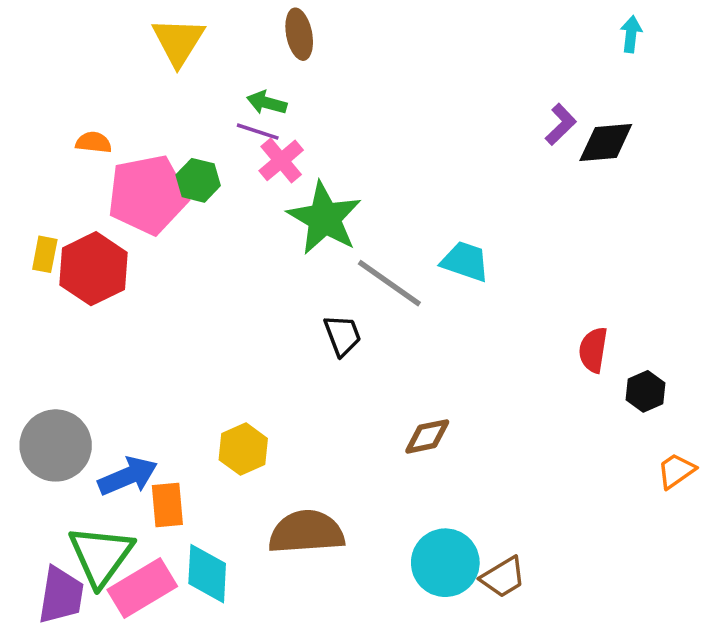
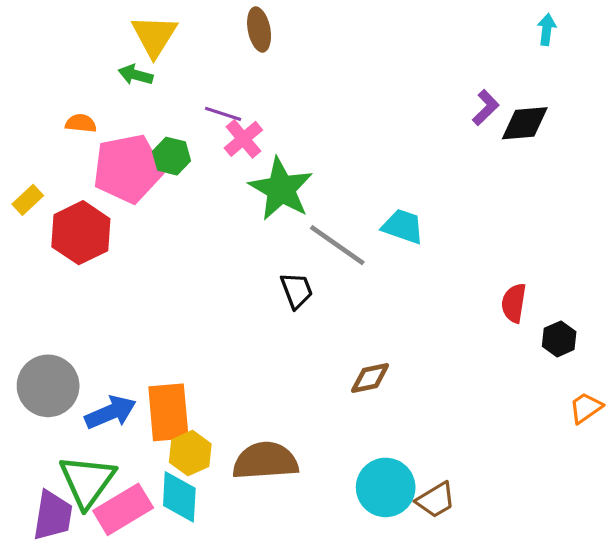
green arrow: (267, 103) -> (136, 75), moved
yellow rectangle: (45, 254) -> (28, 200), moved, turned 36
yellow hexagon: (243, 449) -> (190, 453), moved
orange rectangle: (167, 505) -> (168, 412), moved, size x1.5

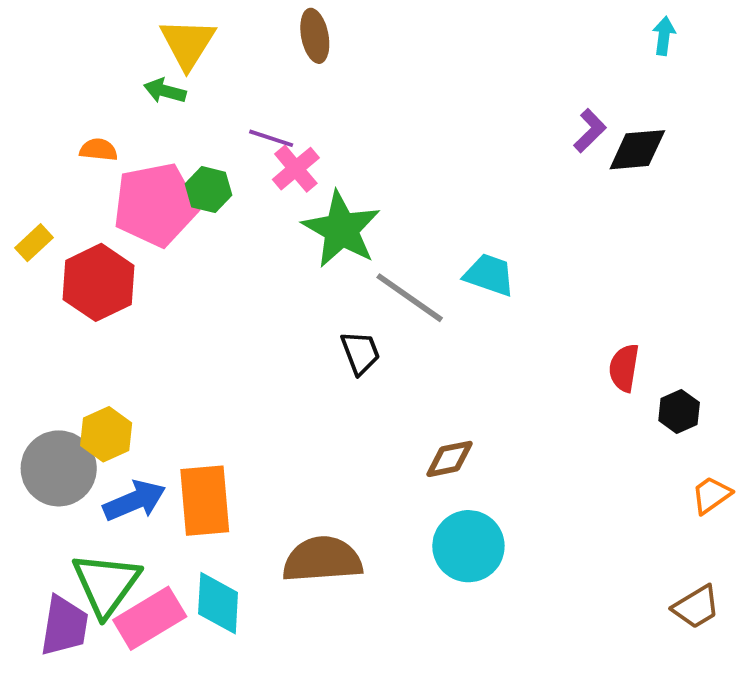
yellow hexagon: (190, 453) -> (106, 434), moved
cyan circle: (386, 487) -> (468, 546), moved
brown trapezoid: (436, 500) -> (696, 607), moved

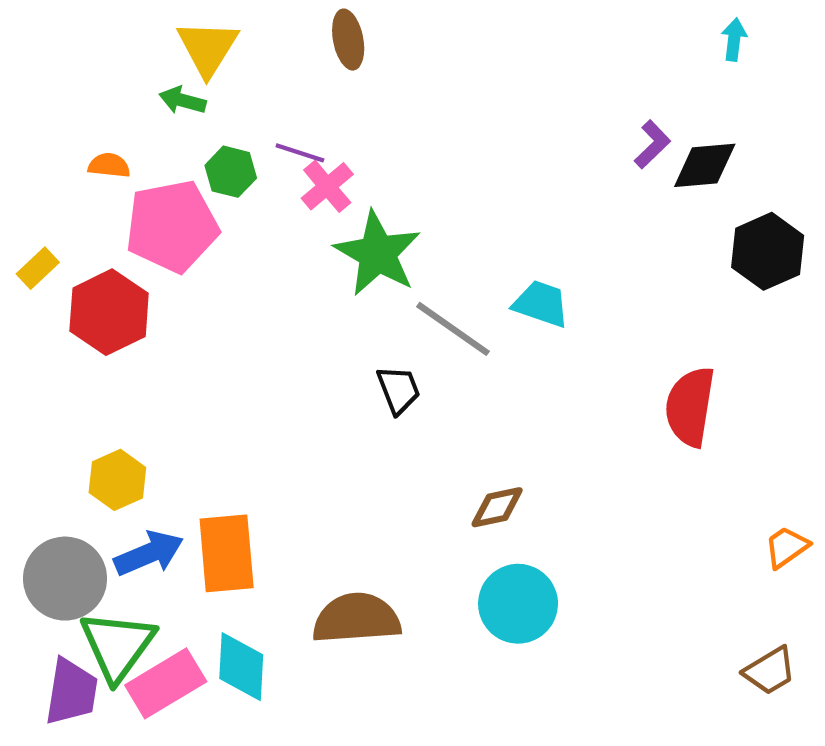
green hexagon: (209, 190) -> (231, 172), moved
red semicircle: (624, 368) -> (690, 407), size x1.5
black hexagon: (679, 411) -> (768, 251), moved, size x1.6
gray circle: (59, 468) -> (65, 579), moved

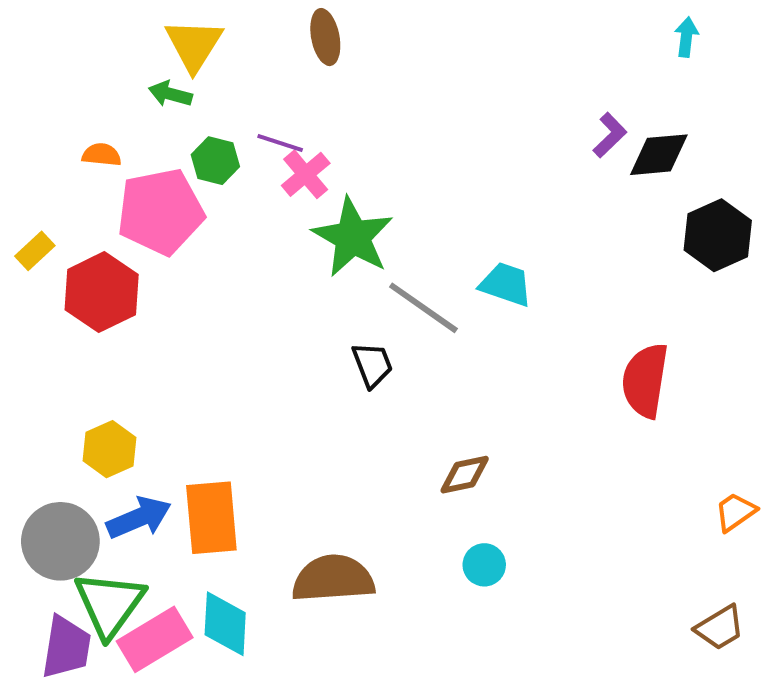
cyan circle: (518, 604) -> (484, 565), size x0.6

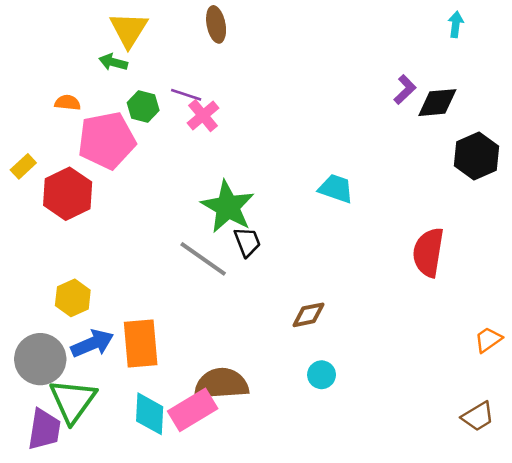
green star: (353, 237) -> (228, 207), moved
gray line: (423, 308) -> (203, 259), moved
pink rectangle: (155, 639) -> (193, 410), moved

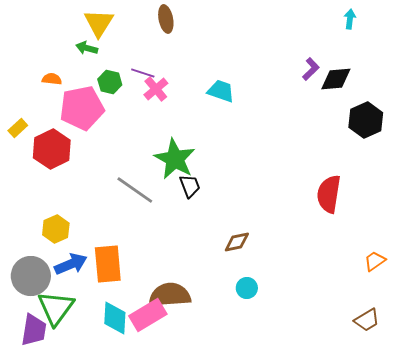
cyan trapezoid: (336, 189) -> (221, 91), moved
gray line: (203, 259) -> (135, 190), moved

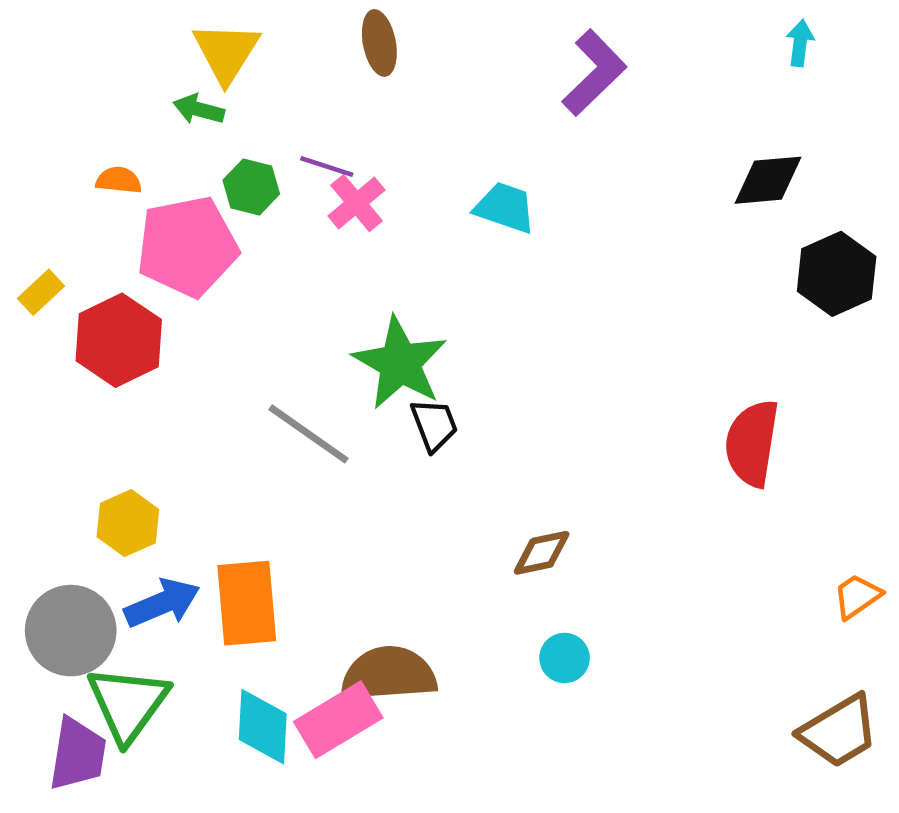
purple L-shape: (311, 69) -> (594, 73), moved, size x1.6
brown trapezoid: (367, 320) -> (839, 731), size x1.4

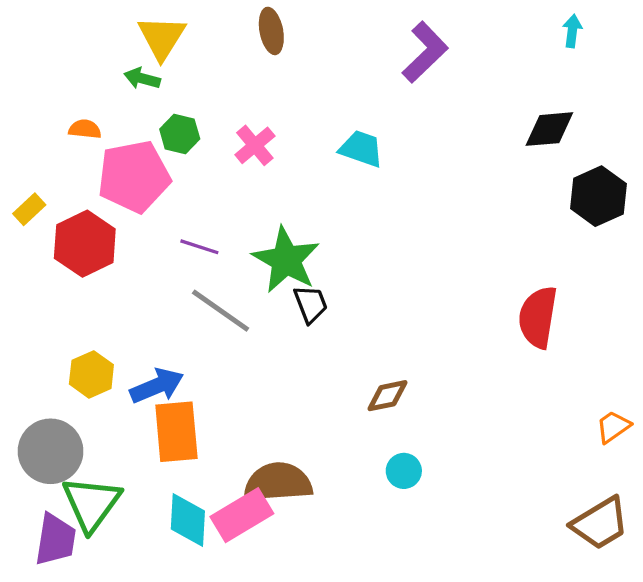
purple line: (327, 166) -> (199, 247), moved
blue arrow: (162, 603) -> (157, 386), moved

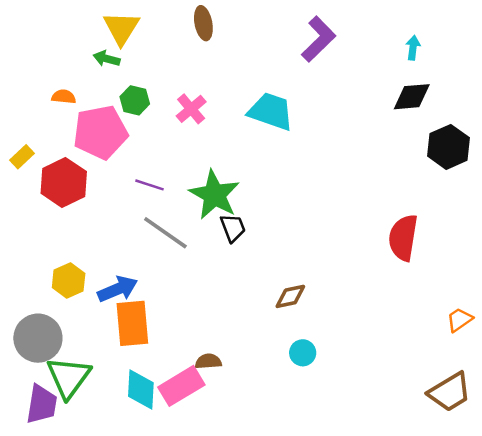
cyan arrow: (572, 31) -> (413, 48), moved
cyan trapezoid: (361, 149) -> (271, 111), size x1.4
brown semicircle: (278, 482) -> (208, 361), size x0.5

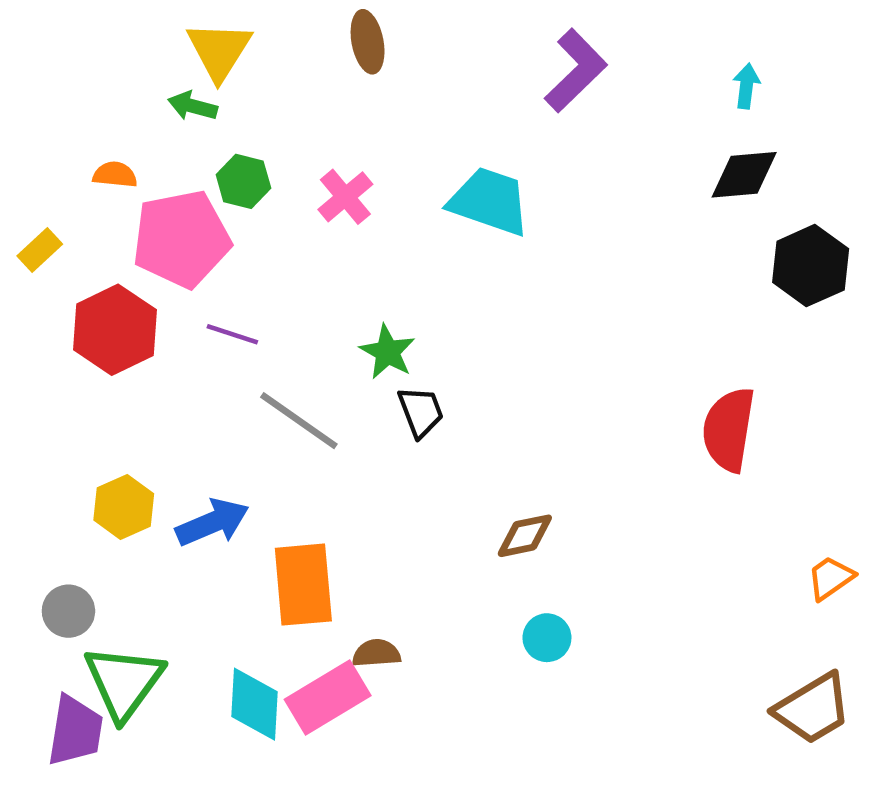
yellow rectangle: (22, 157) -> (40, 250), moved
purple line: (149, 185) -> (232, 334), moved
green star: (214, 195) -> (387, 352), size x0.6
orange rectangle: (132, 323) -> (303, 585), moved
gray circle: (38, 338) -> (68, 611), size x0.6

